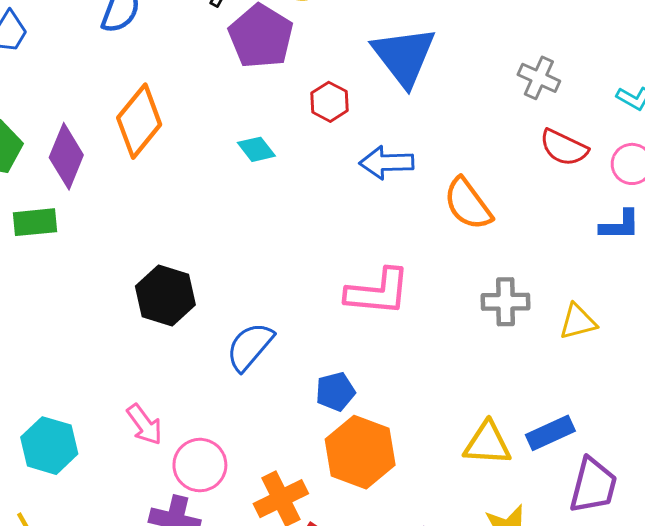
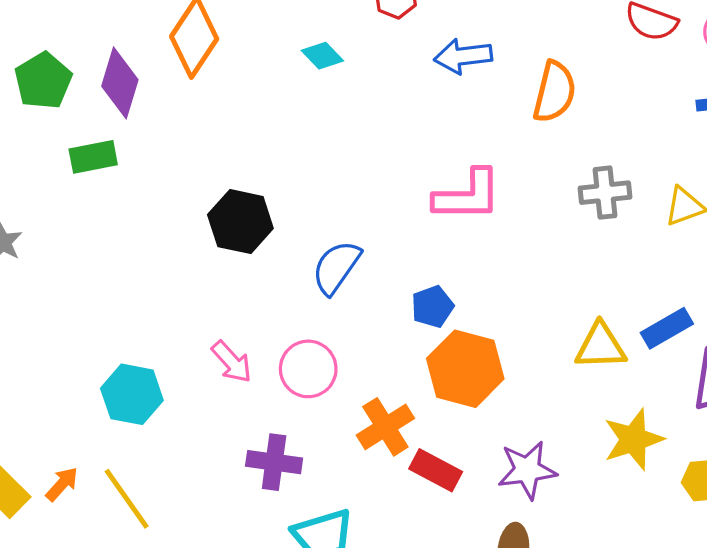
orange semicircle: (468, 204) -> (555, 92), turned -124
pink circle: (200, 465) -> (308, 369), moved

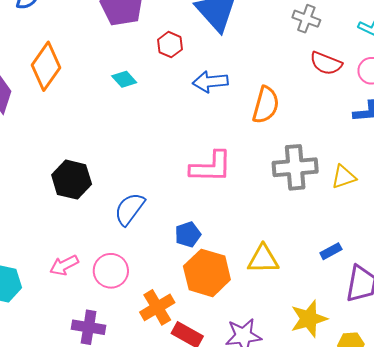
gray cross: (605, 193) -> (295, 167), size x1.4
blue rectangle: (667, 328) -> (331, 251), size x0.7
yellow triangle: (601, 346) -> (263, 259), moved
pink arrow: (232, 362) -> (64, 265), turned 104

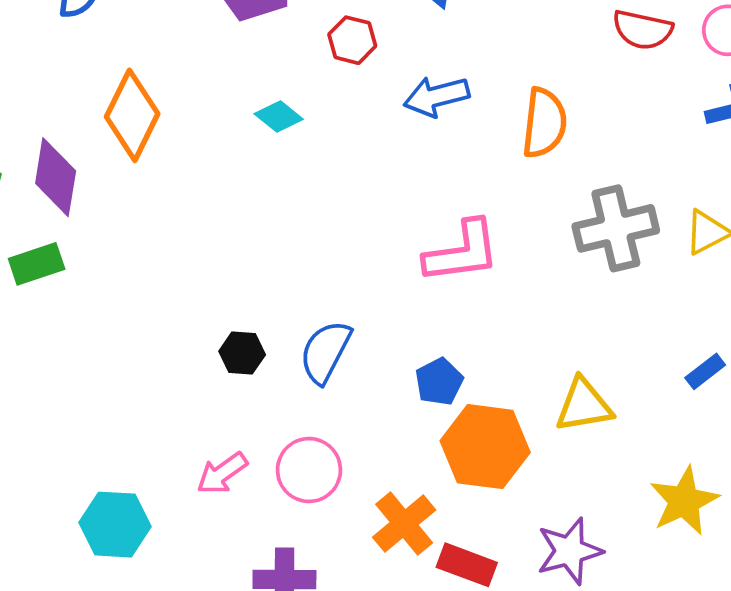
black hexagon: (72, 180) -> (242, 353), moved, size x0.6

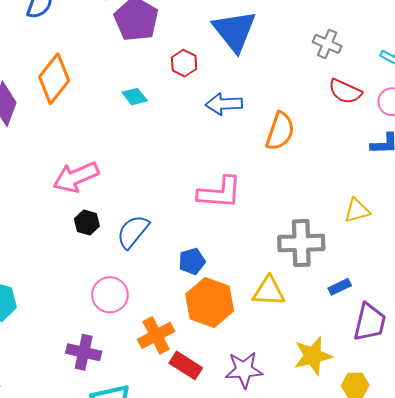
gray cross: (616, 228) -> (301, 243), moved
pink arrow: (222, 473) -> (76, 177), moved, size x1.5

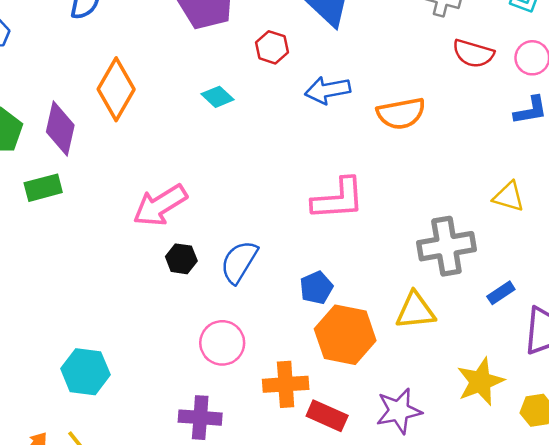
orange semicircle: (280, 131) -> (401, 113), turned 69
yellow triangle: (357, 210) -> (509, 197), turned 40
orange cross: (156, 335) -> (286, 384), turned 32

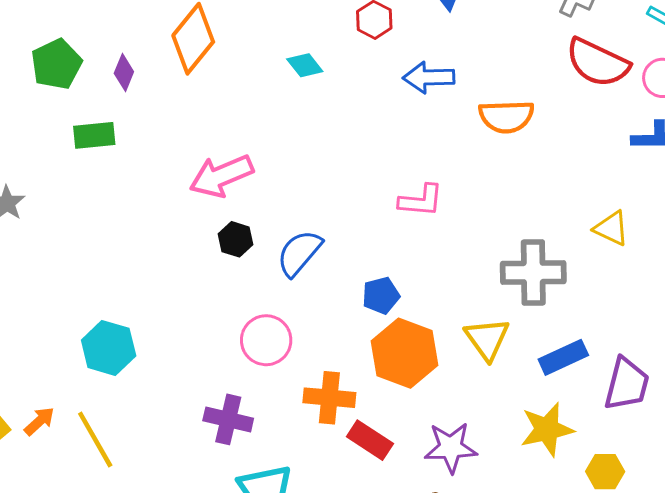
red semicircle: (473, 53) -> (598, 63), size x1.4
purple diamond: (60, 128) -> (124, 72), size x0.6
pink L-shape: (338, 199) -> (421, 201), size x0.7
blue rectangle: (501, 293) -> (563, 357), moved, size x1.5
yellow triangle: (415, 311) -> (487, 339), turned 51

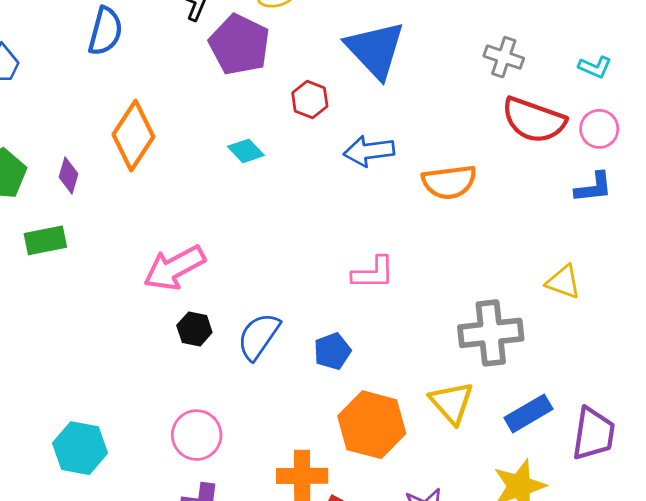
blue pentagon: (381, 296) -> (332, 351), moved
pink circle: (266, 340) -> (197, 435), moved

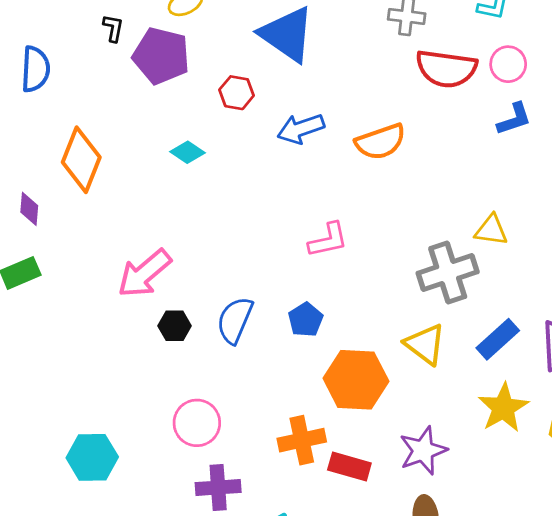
yellow triangle: (563, 282) -> (491, 230), moved

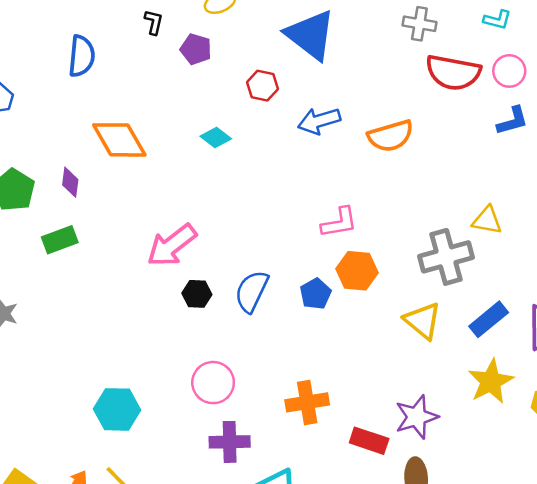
purple pentagon: (161, 56) -> (196, 49), size x0.6
orange diamond: (81, 160) -> (119, 140), turned -54
orange hexagon: (356, 380) -> (357, 271), moved, size x0.7
red rectangle: (349, 466) -> (369, 441), moved

